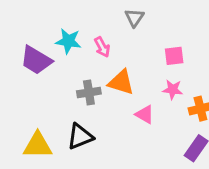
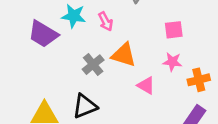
gray cross: (89, 92) -> (93, 65), turned -30

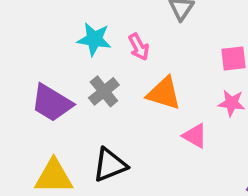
purple trapezoid: (43, 34) -> (52, 103), moved
gray cross: (93, 65) -> (104, 91), moved

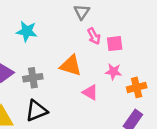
pink arrow: (139, 47) -> (94, 36), moved
gray cross: (104, 91) -> (33, 78), moved, turned 30

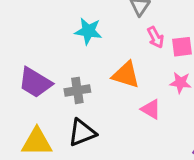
cyan star: (27, 31) -> (88, 31), moved

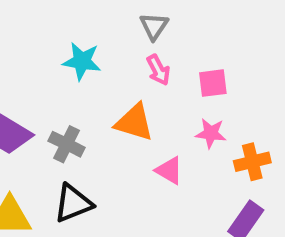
pink arrow: (155, 37) -> (158, 70), moved
gray cross: (77, 90) -> (67, 144), turned 35

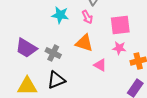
pink arrow: (158, 70) -> (87, 17), moved
pink square: (213, 83) -> (120, 25), size x1.5

